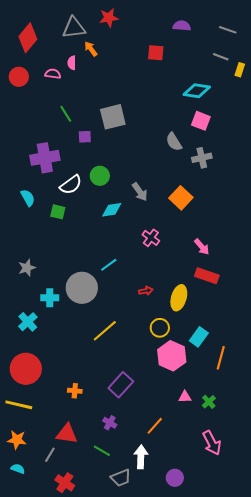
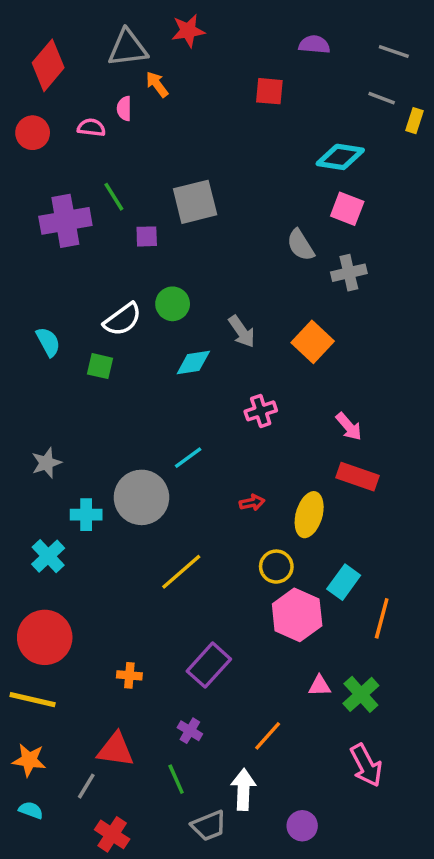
purple cross: (45, 158) -> (65, 221), moved
pink cross: (151, 238) -> (261, 411), turned 36
green cross: (209, 402) -> (361, 694), size x1.5
green line: (102, 451) -> (176, 779), turned 36

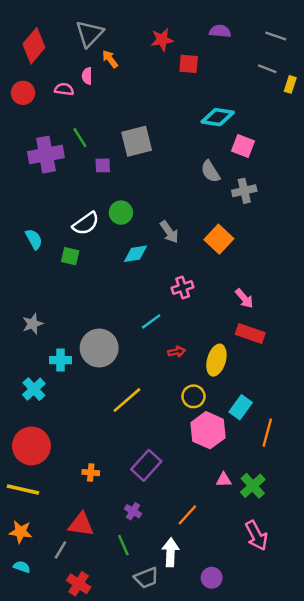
red star: (188, 31) -> (162, 40), moved
gray triangle: (128, 48) -> (89, 34), turned -40
cyan diamond: (340, 157) -> (218, 117), moved
cyan line: (188, 458) -> (151, 321), moved

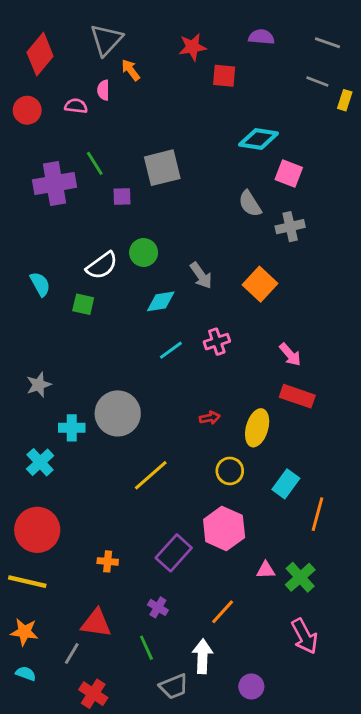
cyan line: (151, 321) -> (171, 350), moved
pink hexagon: (208, 430) -> (224, 528), moved

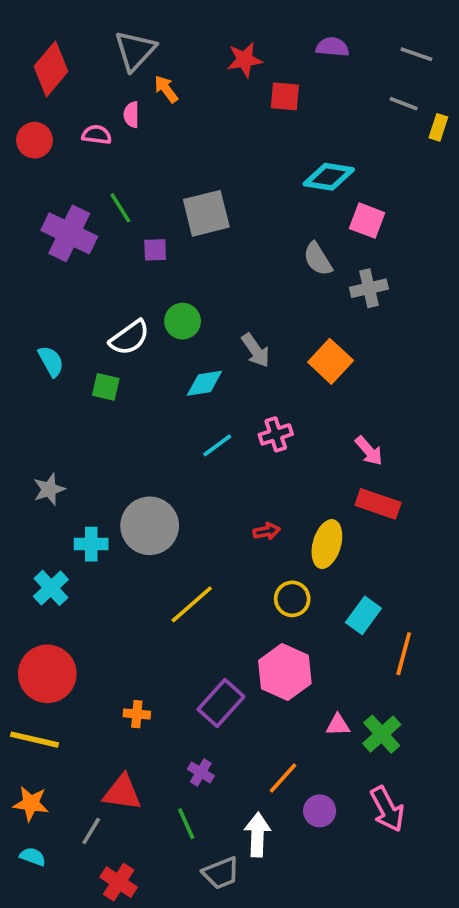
purple cross: (54, 184) -> (69, 233), turned 36
purple circle: (251, 686) -> (320, 811), moved

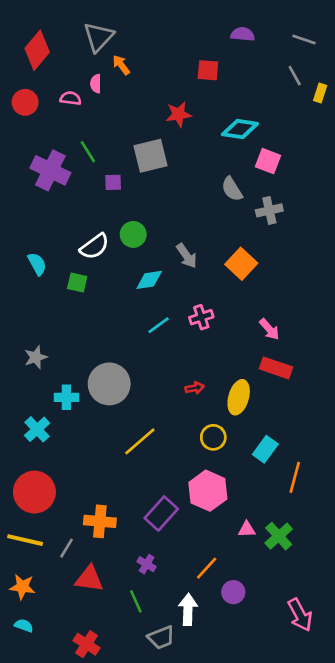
red star: (245, 60) -> (179, 114), moved
gray line: (404, 104) -> (295, 76), turned 40
orange cross: (137, 714) -> (100, 521), size x1.6
pink arrow: (387, 809) -> (300, 615), moved
gray line: (91, 831) -> (66, 548), moved

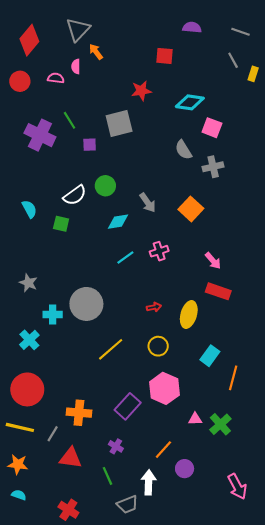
gray star: (36, 357) -> (28, 283), turned -30
yellow circle: (213, 437) -> (158, 346), moved

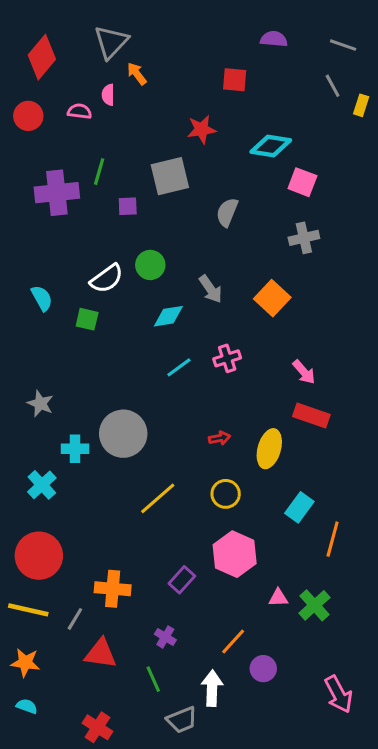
green line: (69, 120) -> (99, 172), turned 48
purple cross: (40, 135) -> (57, 193), turned -32
gray semicircle: (183, 150) -> (227, 212), moved, turned 54
purple rectangle: (128, 406) -> (182, 580), size x0.7

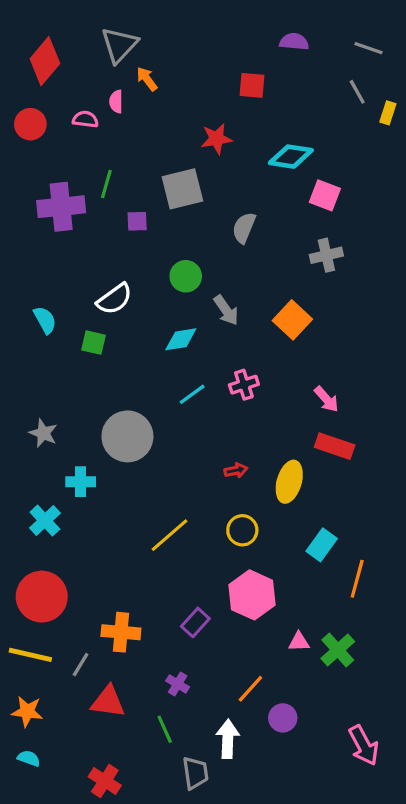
green circle: (150, 265) -> (186, 276), moved
gray circle: (123, 434) -> (127, 436), moved
gray trapezoid: (182, 720) -> (195, 773), turned -76

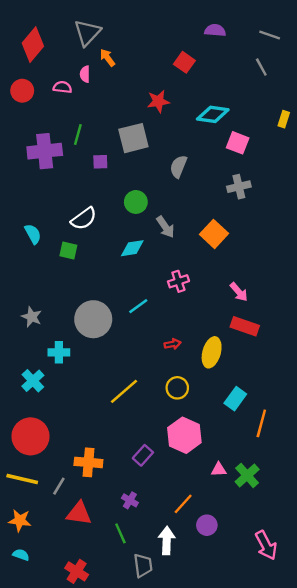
red square: (252, 85) -> (184, 62), turned 30
yellow rectangle: (388, 113) -> (284, 119), moved
cyan line: (192, 394) -> (138, 306), moved

